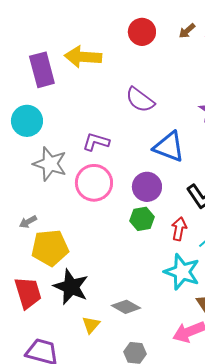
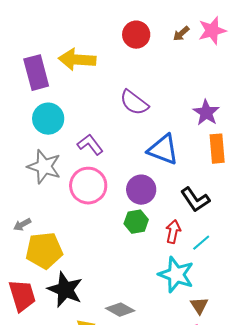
cyan circle: (27, 121) -> (48, 119), moved
purple L-shape: (96, 142) -> (90, 145), turned 36

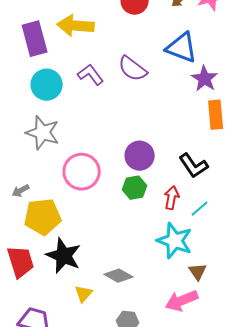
purple L-shape: (90, 145) -> (91, 75), moved
blue triangle: (163, 150) -> (182, 48), moved
pink circle: (88, 186) -> (82, 172), moved

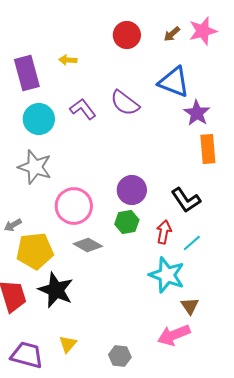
yellow arrow: (76, 26) -> (68, 60), size x0.5
gray diamond: (119, 276) -> (88, 245), moved
yellow triangle: (84, 294) -> (68, 344), moved

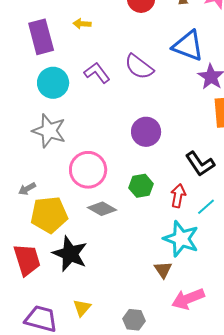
purple circle: (132, 190) -> (146, 132), moved
brown triangle: (190, 306) -> (163, 270), moved

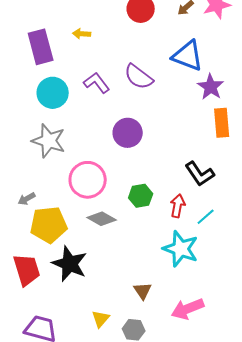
purple circle: (146, 132) -> (128, 133), moved
brown triangle: (163, 270) -> (143, 291), moved
yellow triangle: (82, 308) -> (101, 319), moved

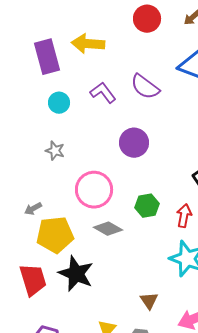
yellow arrow: (82, 34) -> (88, 44), size x1.8
cyan circle: (53, 93) -> (59, 103), size x0.7
gray star: (49, 141) -> (55, 151), size x0.6

